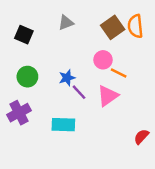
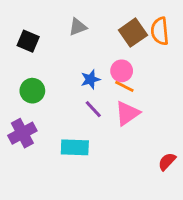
orange line: (119, 73) -> (124, 86), moved
blue star: (67, 78) -> (90, 79), moved

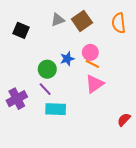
brown square: (133, 33) -> (82, 21), moved
green circle: (32, 91) -> (47, 69), moved
purple line: (93, 109) -> (45, 89), moved

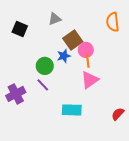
brown square: (82, 21) -> (73, 40), moved
orange line: (92, 64) -> (88, 61), turned 56
cyan rectangle: (56, 109) -> (72, 110), moved

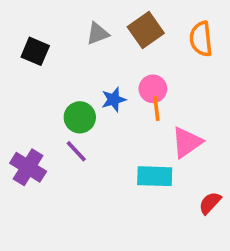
brown square: (73, 40) -> (146, 30), moved
pink triangle: (90, 80) -> (187, 142), moved
purple cross: (16, 94) -> (28, 167), turned -30
cyan rectangle: (72, 110) -> (155, 176), moved

